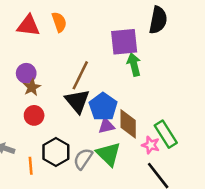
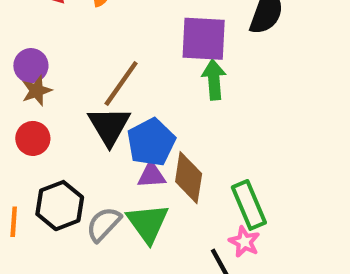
pink star: (151, 145) -> (244, 242), moved

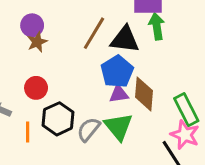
black triangle: (109, 126) -> (125, 39), moved, turned -48
red circle: (33, 138) -> (36, 88), moved
pink star: (244, 242) -> (185, 135), size x1.4

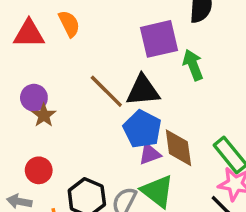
green arrow: (157, 26) -> (193, 65), moved
brown line: (94, 33) -> (106, 91), turned -64
red circle: (36, 88) -> (39, 170), moved

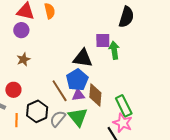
purple square: (159, 39) -> (103, 40), moved, size x0.7
brown line: (106, 91) -> (60, 91), moved
purple circle: (34, 98) -> (21, 30), moved

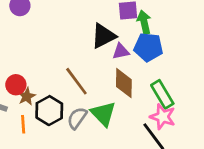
black triangle: (83, 58) -> (103, 36), turned -30
brown star: (23, 59) -> (27, 96), moved
blue pentagon: (77, 80) -> (148, 47), moved, turned -30
purple triangle: (78, 95) -> (121, 51), moved

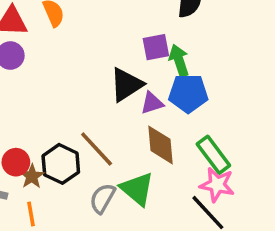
black hexagon: (49, 111) -> (61, 164), moved

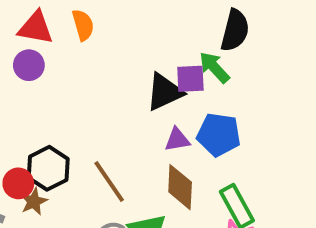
green arrow: (179, 60) -> (214, 67), moved, turned -32
black triangle: (126, 85) -> (164, 92), moved
black hexagon: (61, 164) -> (48, 168), moved

